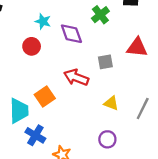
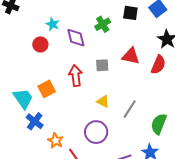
red arrow: (76, 77) -> (76, 76), turned 55
cyan trapezoid: (19, 111) -> (23, 99), turned -40
purple circle: (107, 139) -> (96, 132), size x1.5

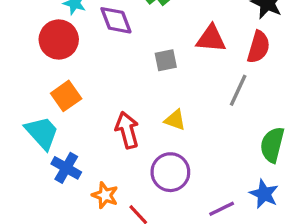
red circle: (40, 44) -> (59, 39), size x1.5
red arrow: (76, 76) -> (127, 130), moved
orange square: (47, 89) -> (66, 96), moved
gray line: (130, 109) -> (238, 90), moved

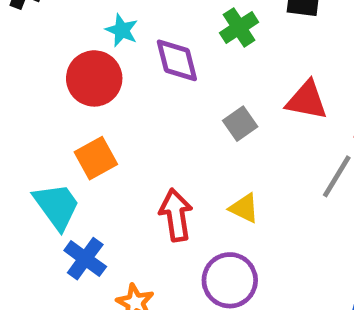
gray square: (166, 60) -> (240, 124), turned -30

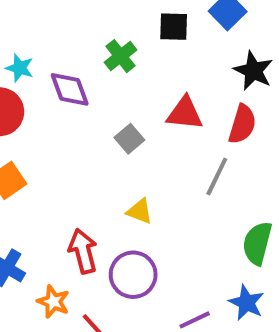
red arrow: (176, 215) -> (83, 251), moved

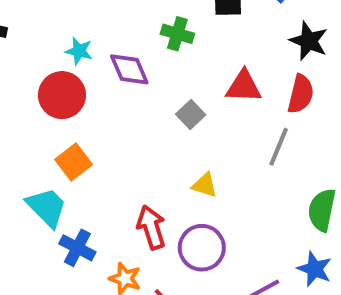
green cross: (121, 56) -> (177, 34), turned -32

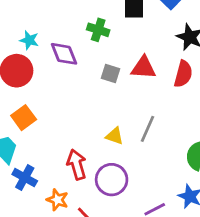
gray square: (191, 115) -> (110, 73), moved, turned -30
gray line: (279, 147) -> (148, 129), moved

